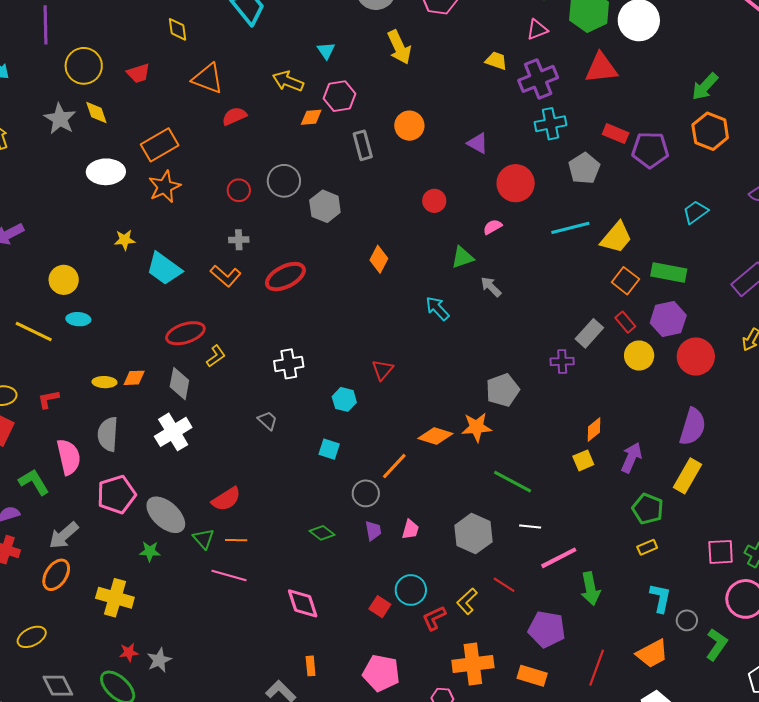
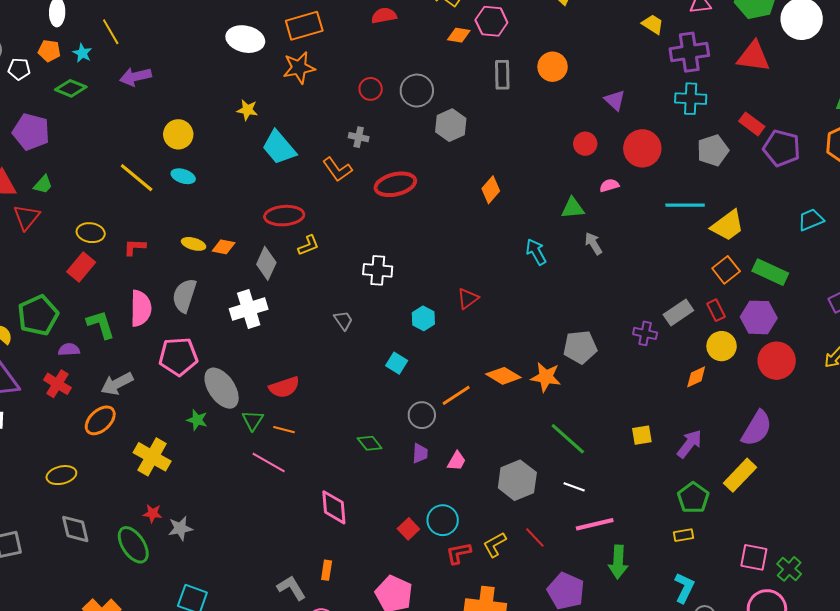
red circle: (434, 201) -> (585, 144), moved
orange diamond: (594, 430) -> (696, 377), moved

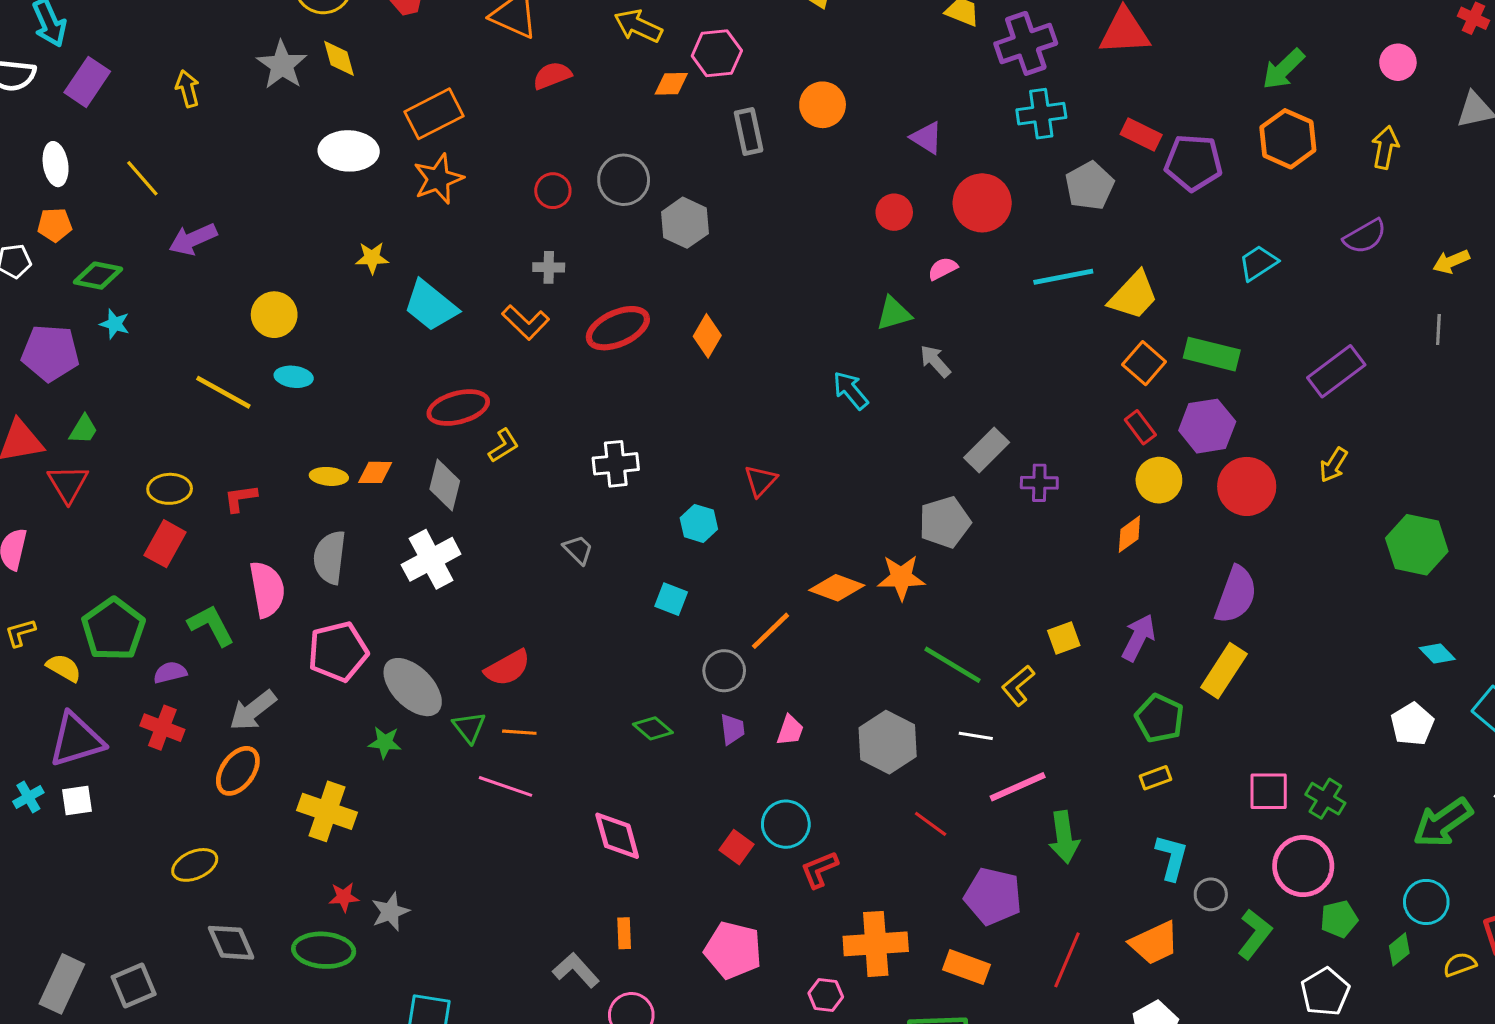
cyan star: (82, 53) -> (115, 324), moved
orange diamond: (491, 190) -> (707, 336), moved
gray rectangle: (678, 313) -> (987, 450), moved
green ellipse: (133, 545) -> (324, 950), turned -42
yellow L-shape: (495, 545) -> (1018, 685), moved

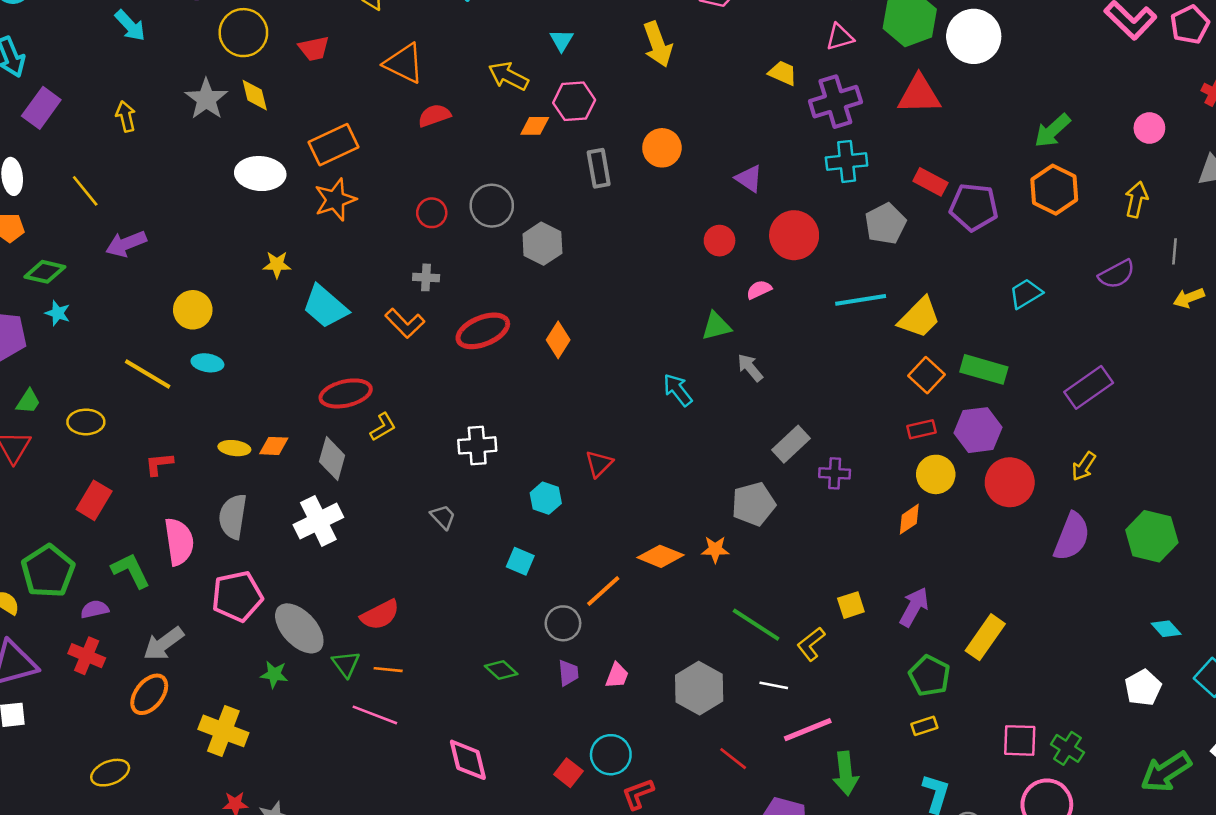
gray line: (1438, 330) -> (1174, 251), moved
red rectangle: (1140, 427) -> (921, 429), turned -68
yellow ellipse: (170, 489) -> (86, 422), moved
orange star: (901, 577) -> (715, 549), size x0.7
purple semicircle: (1236, 595) -> (1072, 537), moved

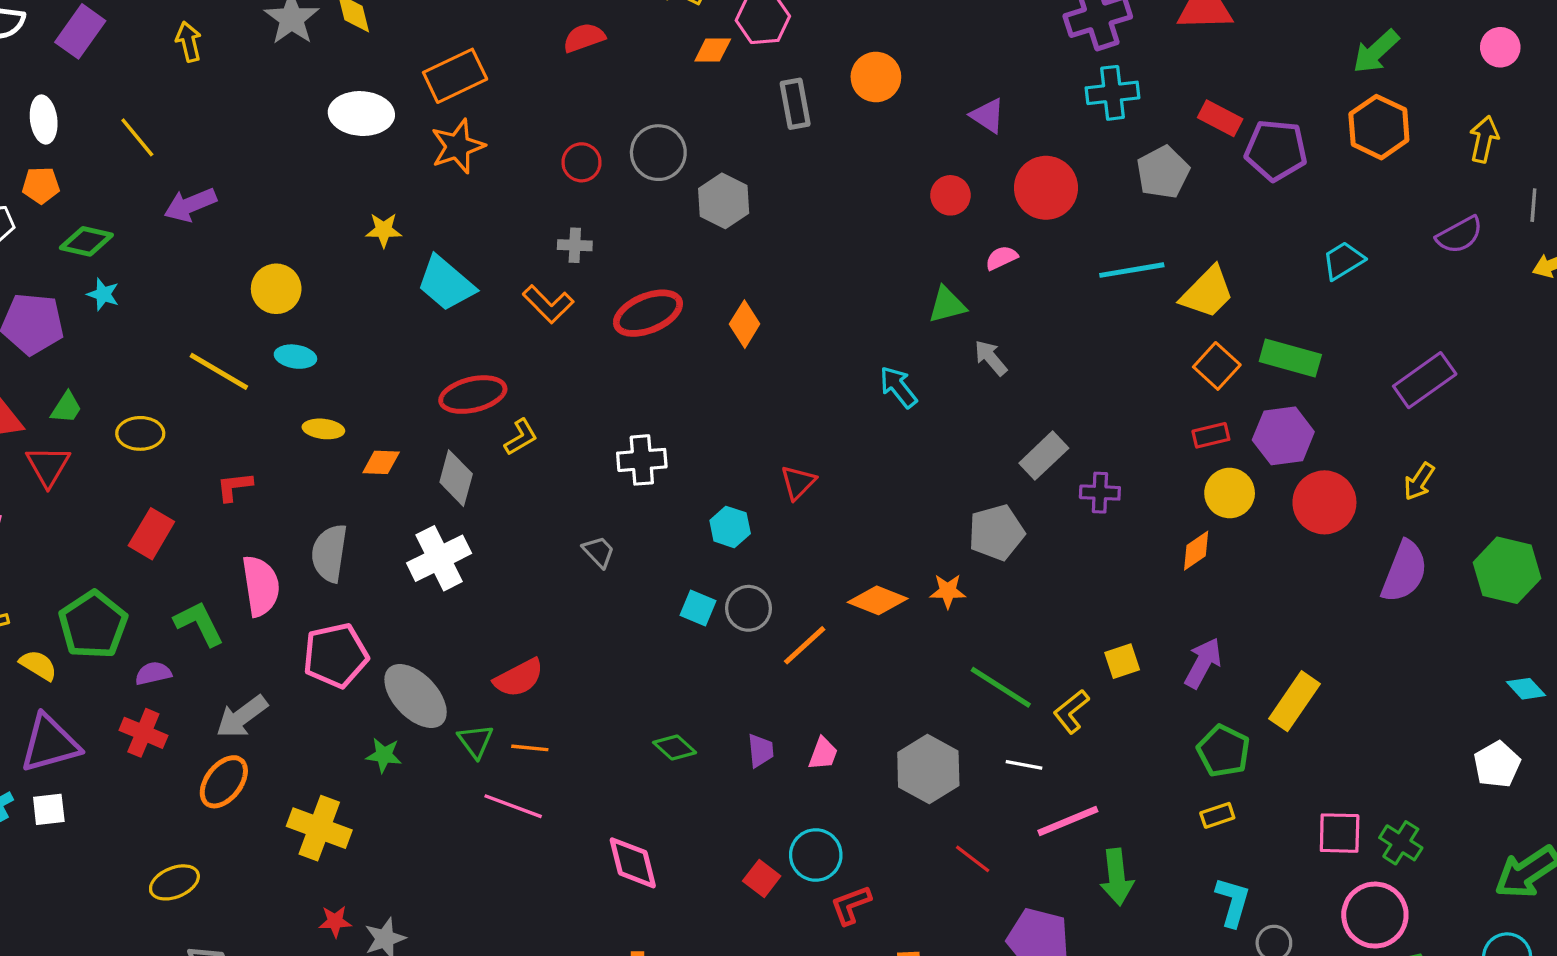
yellow ellipse: (234, 448) -> (323, 429), moved
gray circle: (563, 623) -> (748, 608), moved

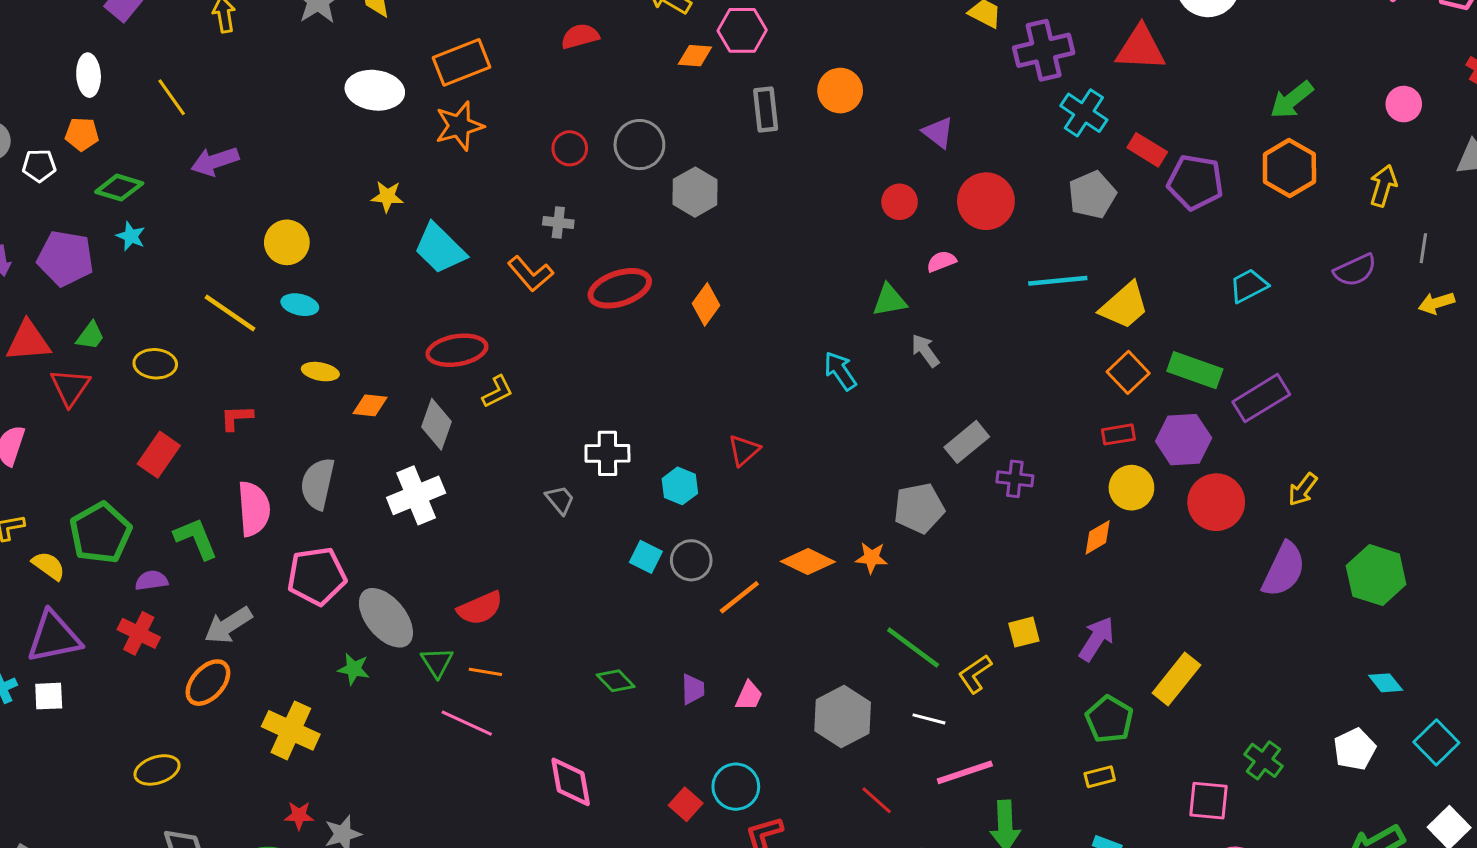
cyan cross: (1113, 93) -> (1084, 113), moved, turned 36
purple rectangle: (1425, 380) -> (1261, 398), moved
white cross: (642, 460) -> (607, 453), moved
green cross: (1401, 843) -> (1264, 760), moved

